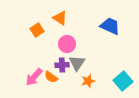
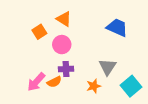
pink circle: (67, 44) -> (62, 45), moved
gray triangle: (77, 63) -> (108, 67), moved
orange semicircle: (51, 77) -> (54, 82), turned -64

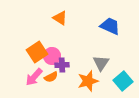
orange square: (39, 32) -> (37, 52), moved, size x1.5
pink circle: (62, 45) -> (52, 56), moved
orange star: (94, 86) -> (88, 81), size x1.5

